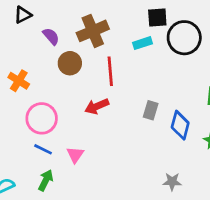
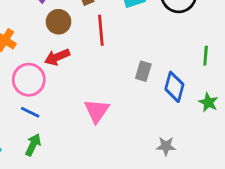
red arrow: (97, 106) -> (57, 57), moved
pink triangle: (75, 155) -> (97, 111), moved, size x1.4

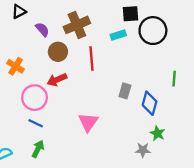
green star: (208, 102) -> (157, 133), moved

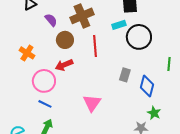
black circle: (153, 31) -> (139, 37), moved

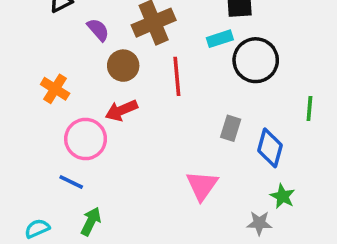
pink triangle: (92, 103) -> (202, 186), moved
blue line: (45, 104) -> (71, 182), moved

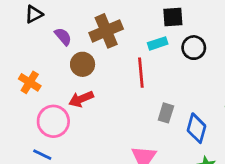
black circle: (256, 60) -> (194, 48), moved, size x0.7
red line: (177, 76) -> (141, 73), moved

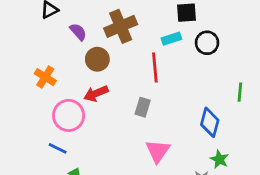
gray rectangle: (166, 113) -> (143, 107), moved

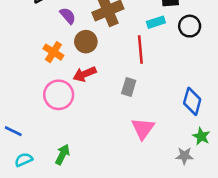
orange cross: (45, 77) -> (53, 52), moved
blue line: (58, 148) -> (13, 131), moved

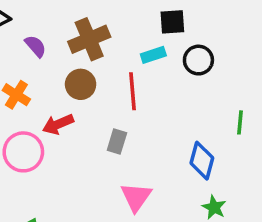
brown circle: (86, 42) -> (81, 84), moved

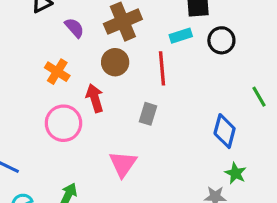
green line: (240, 122) -> (259, 97), turned -35
red arrow: (58, 124) -> (95, 98), turned 96
pink triangle: (136, 197) -> (123, 164), moved

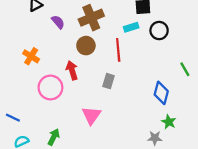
orange cross: (57, 72) -> (31, 56), moved

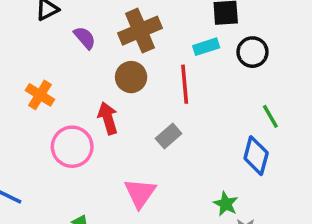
green line: (185, 69) -> (270, 116), moved
gray rectangle: (109, 81) -> (169, 136), turned 32
green star: (169, 122) -> (226, 204), moved

